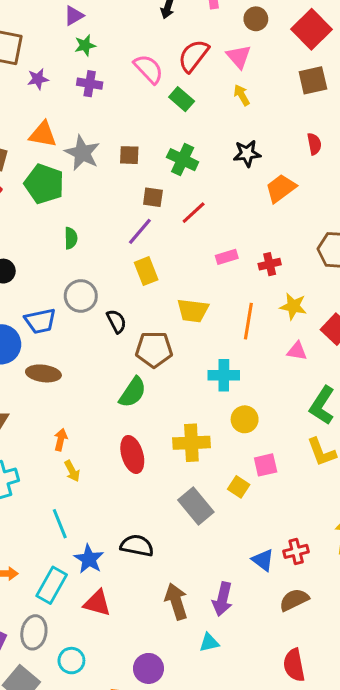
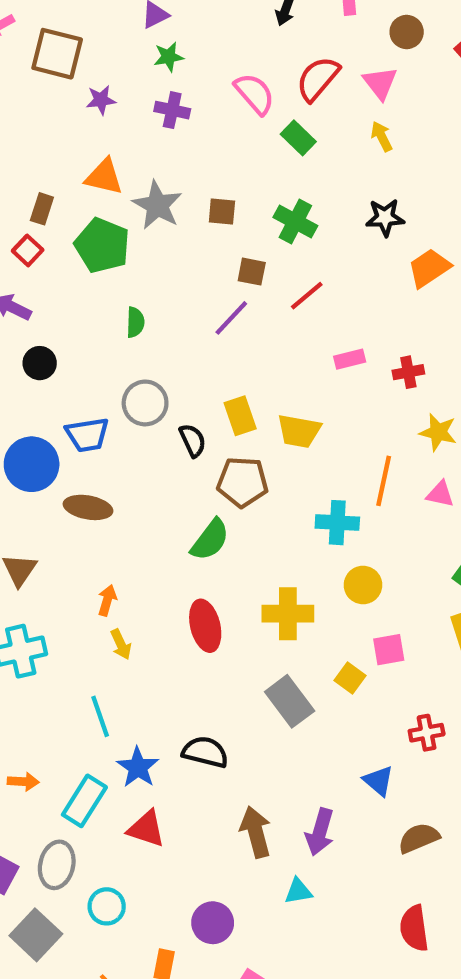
yellow rectangle: (146, 271) -> (240, 416), moved
orange line: (248, 321) -> (384, 481), moved
red cross: (296, 551) -> (427, 733), moved

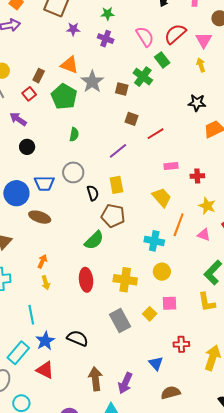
green cross: (295, 222) -> (143, 77), moved
purple line: (231, 318) -> (118, 151), moved
yellow trapezoid: (299, 431) -> (162, 197), moved, turned -150

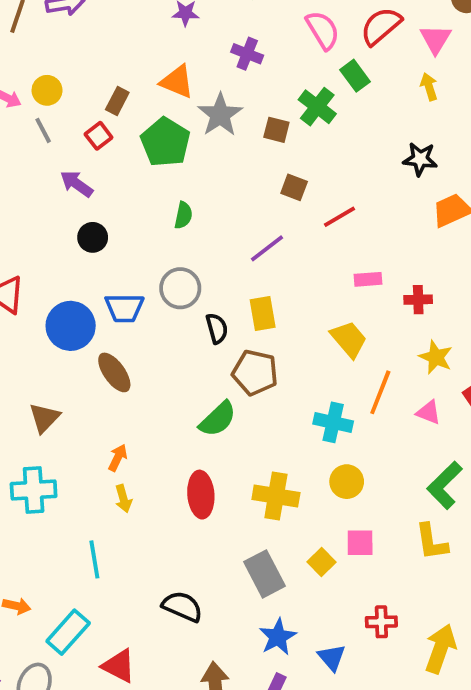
purple cross: (106, 39) -> (247, 54), moved
brown ellipse: (40, 217) -> (114, 372), turned 35
blue star: (45, 341) -> (278, 637), moved

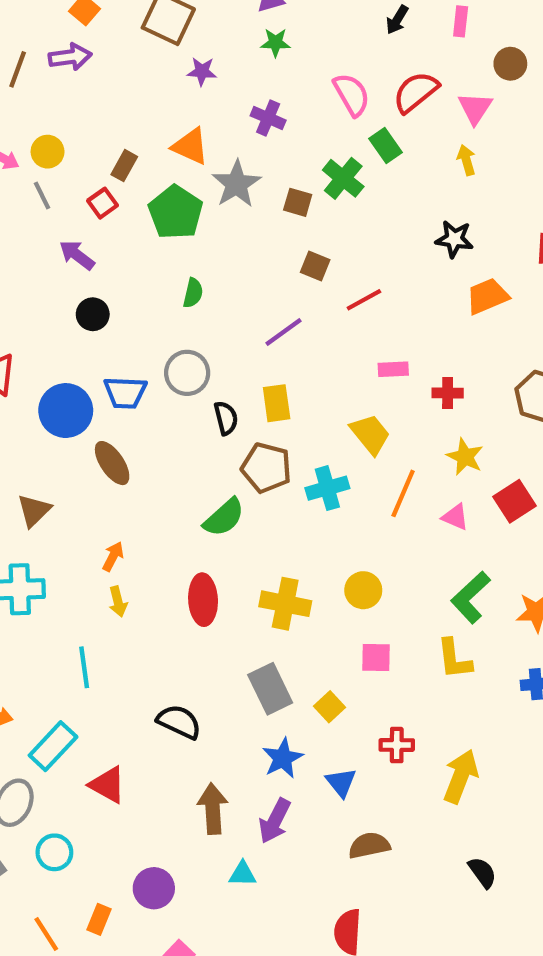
cyan cross: (333, 422) -> (327, 488), moved, turned -30
yellow square: (322, 562) -> (329, 707), moved

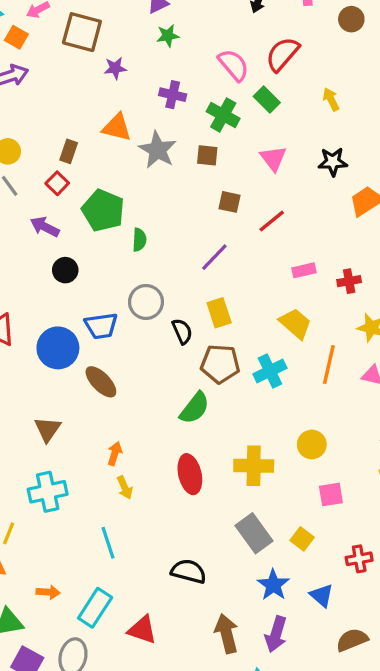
pink triangle: (475, 108) -> (273, 158), moved
green cross: (343, 178) -> (223, 115), moved
green pentagon: (176, 212) -> (103, 210), moved

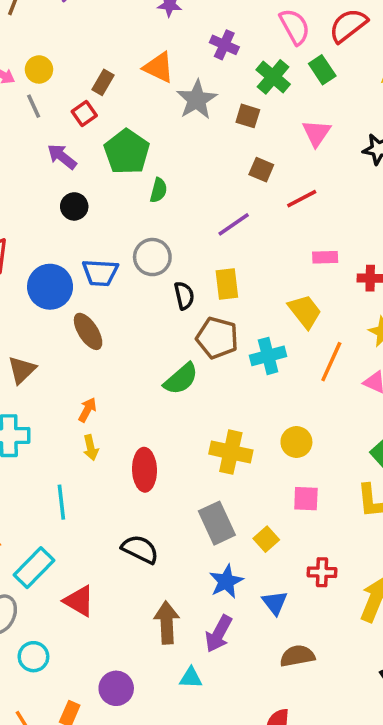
red ellipse: (190, 474) -> (144, 470), moved

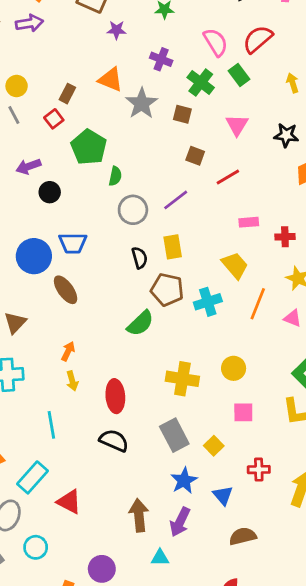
purple arrow: (62, 157) -> (28, 167), moved, turned -55
gray circle: (152, 257) -> (133, 210), moved
black semicircle: (140, 549) -> (114, 441), moved

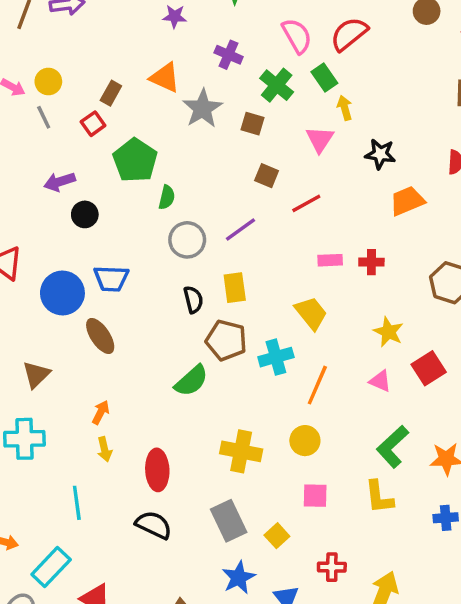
yellow arrow: (293, 83) -> (345, 108), moved
red cross: (285, 237) -> (371, 262), moved
orange line: (258, 304) -> (317, 385), moved

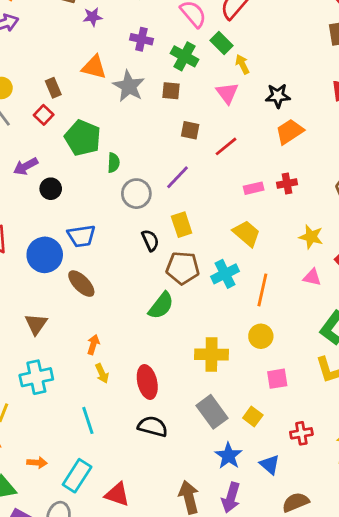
brown rectangle: (111, 93) -> (53, 88), turned -42
orange trapezoid: (407, 201) -> (290, 132), moved

